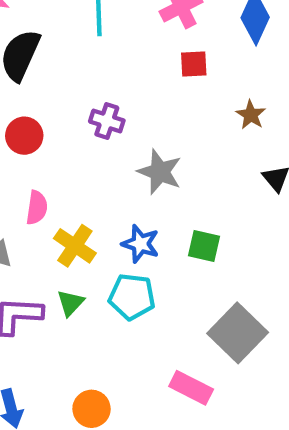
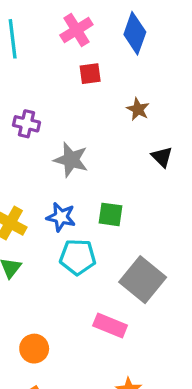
cyan pentagon: (132, 297) -> (78, 257), moved

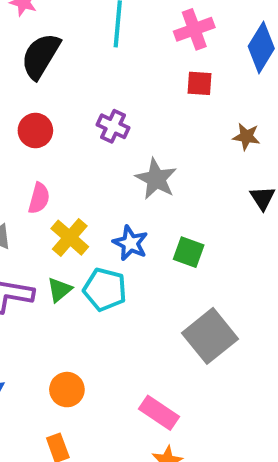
brown star: (138, 109) -> (246, 137), turned -30
cyan pentagon: (78, 257) -> (105, 289), moved
pink rectangle: (110, 325) -> (159, 413), moved

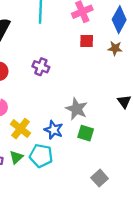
brown star: (246, 137) -> (115, 48), moved
gray star: (156, 179) -> (77, 109), moved
gray square: (210, 336) -> (100, 178), size x0.6

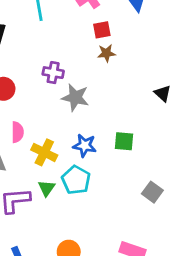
brown star: (115, 48) -> (106, 53), moved
gray star: (77, 109) -> (75, 97), moved
cyan pentagon: (41, 156) -> (76, 180), turned 30

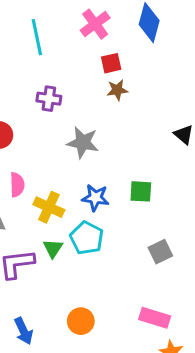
purple cross: (53, 73) -> (49, 99), moved
gray square: (152, 192) -> (160, 252), moved, turned 30

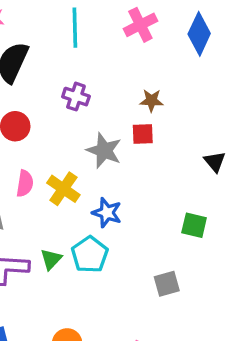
red square: (111, 63) -> (143, 134), moved
green square: (141, 191) -> (194, 225), moved
yellow cross: (49, 207) -> (63, 189), moved

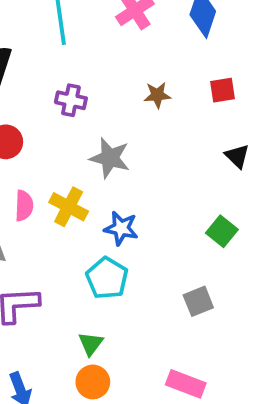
red square: (143, 134) -> (222, 90), moved
green square: (194, 225) -> (222, 231), turned 32
green triangle: (51, 259) -> (91, 344), moved

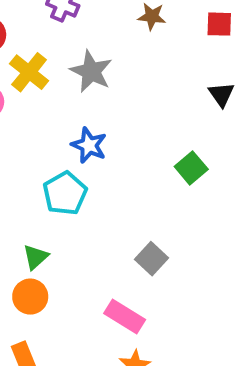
yellow cross: (69, 207) -> (29, 72), moved
gray square: (198, 301) -> (152, 259), moved, turned -36

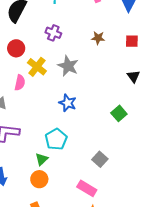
cyan pentagon: (65, 193) -> (56, 139), moved

